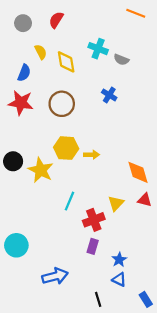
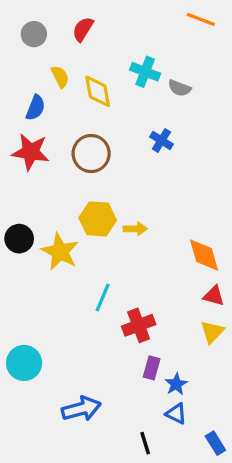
yellow triangle: (116, 203) -> (212, 332), moved
purple rectangle: (93, 246) -> (152, 368), moved

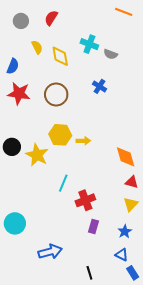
blue semicircle: (35, 108) -> (13, 66), moved
blue star: (176, 384) -> (125, 231), moved
blue triangle: (176, 414) -> (122, 255), moved

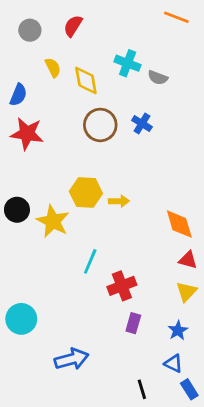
brown circle: (56, 94) -> (100, 125), moved
black line: (89, 273) -> (142, 389), moved

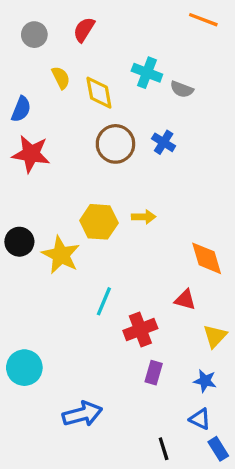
yellow arrow: (119, 201) -> (144, 217), moved
red triangle: (188, 260) -> (185, 300), moved
blue star: (178, 330) -> (205, 381), turned -30

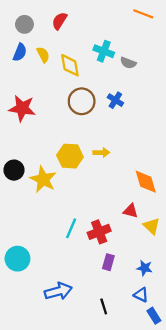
blue semicircle: (21, 109) -> (20, 52), moved
cyan line: (104, 301) -> (71, 228), moved
yellow triangle: (215, 336) -> (152, 226), moved, turned -30
black line: (164, 449) -> (104, 306), moved

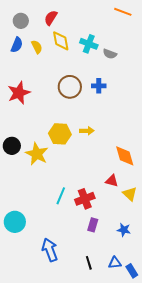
yellow diamond: (70, 65) -> (61, 41), moved
blue cross: (115, 100) -> (99, 86), turned -32
red star: (22, 108) -> (19, 93), turned -30
blue arrow: (58, 291) -> (50, 250), turned -95
blue triangle: (141, 295) -> (115, 263), moved, turned -32

